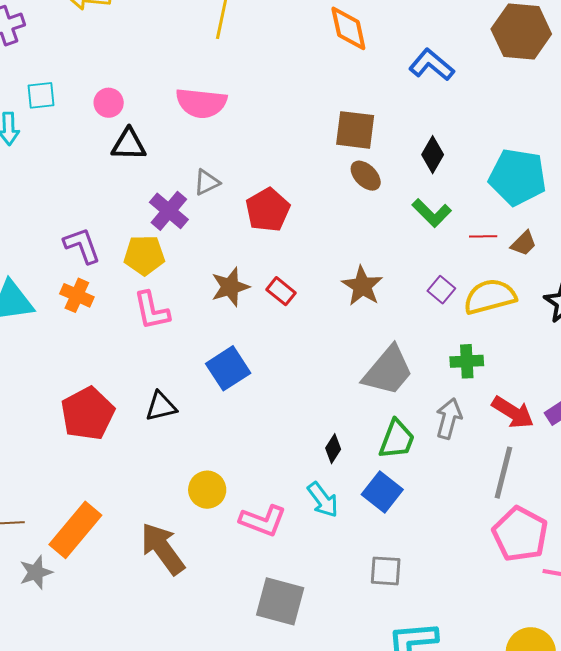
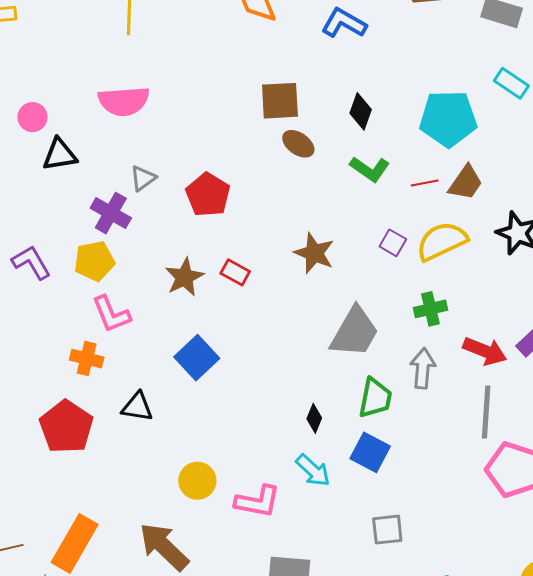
brown trapezoid: (524, 243) -> (466, 183), size x1.4
orange cross: (77, 295) -> (87, 359), moved
black triangle: (161, 406) -> (137, 407), turned 32

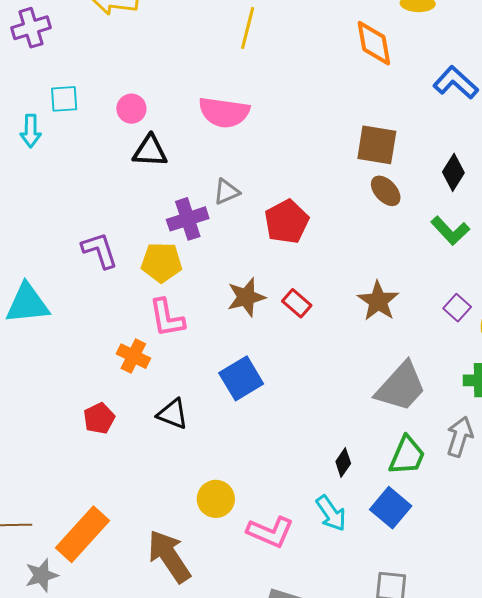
purple cross: (111, 213) -> (188, 219), turned 30
red pentagon: (66, 427) -> (99, 418), size x0.6

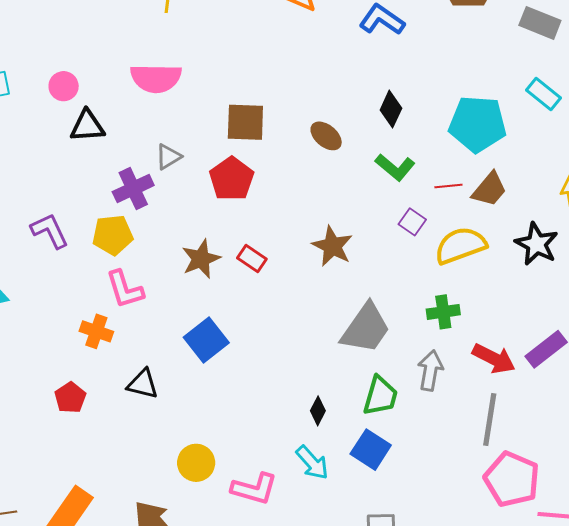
brown square: (377, 145) -> (245, 122), moved
purple square: (457, 308) -> (412, 222), moved

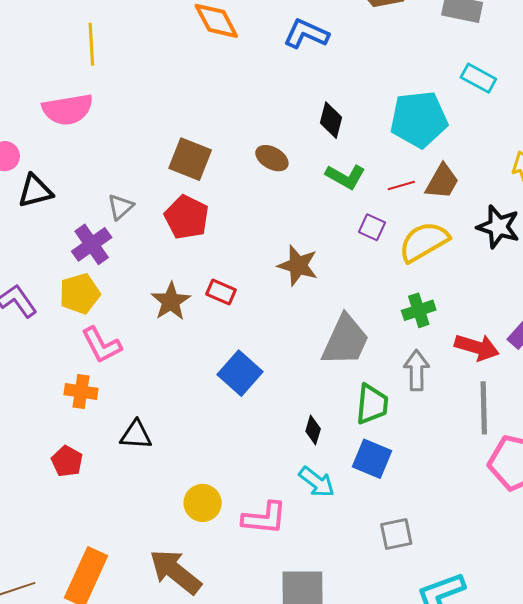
pink semicircle: (156, 78) -> (68, 109), moved
brown square: (245, 122) -> (190, 159), turned 30
blue square: (206, 340) -> (240, 373), moved

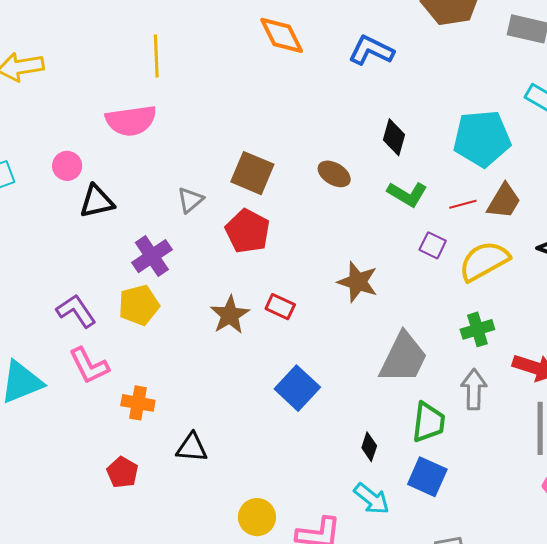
gray triangle: (120, 207) -> (190, 200), moved
pink L-shape: (101, 345) -> (89, 366), moved

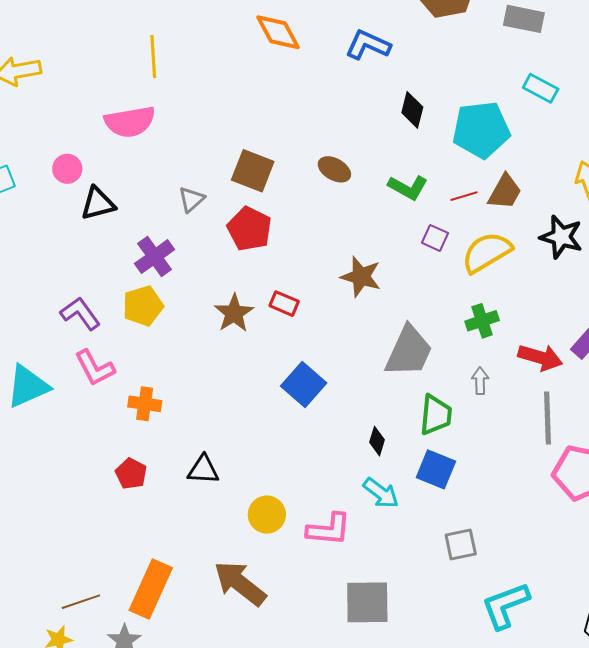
black diamond: (394, 137) -> (412, 110), moved
gray arrow: (474, 389) -> (480, 381), size x0.7
black triangle: (192, 448) -> (203, 470), moved

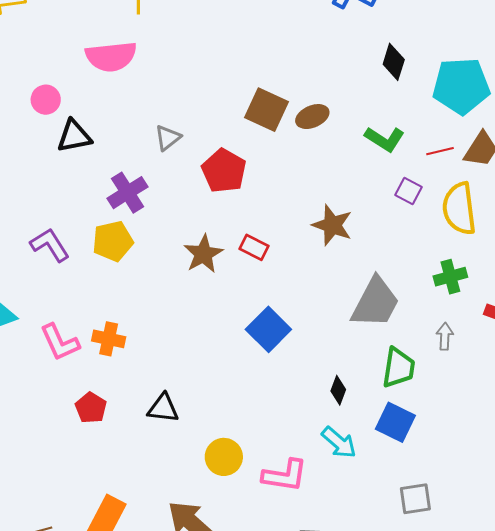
brown ellipse: (334, 169) -> (312, 117), turned -56
brown square: (253, 171) -> (267, 110), moved
yellow semicircle: (487, 252) -> (459, 209), turned -70
pink L-shape: (95, 368) -> (60, 342), moved

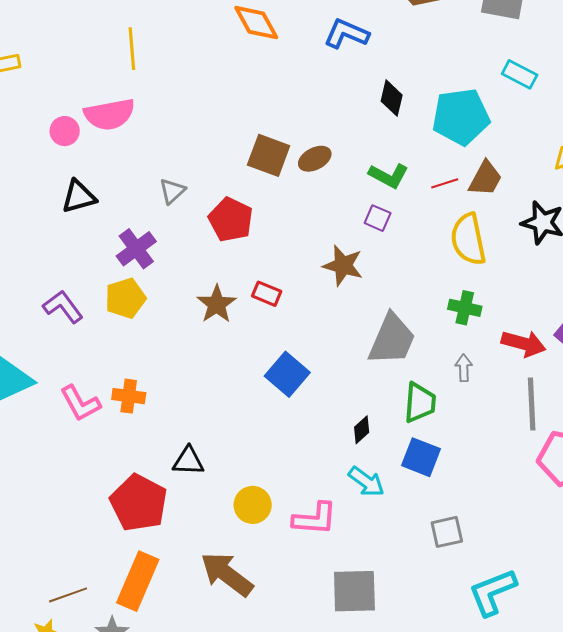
pink circle: (46, 100) -> (65, 131), moved
purple square: (408, 191) -> (378, 218), moved
green cross: (450, 277) -> (465, 308), turned 32
black diamond: (338, 390) -> (362, 430), turned 32
red pentagon: (91, 408) -> (139, 503), moved, size x1.8

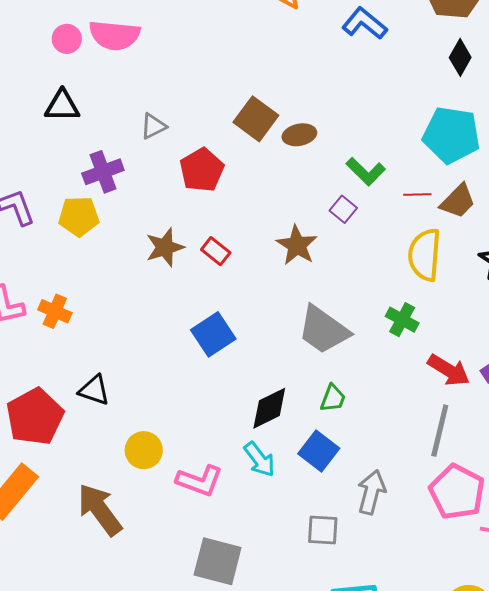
black diamond: (392, 98) -> (460, 57), moved
gray trapezoid: (392, 339) -> (323, 330), turned 86
gray arrow: (464, 368) -> (371, 492), moved, size x1.6
green trapezoid: (420, 403) -> (333, 398), size x0.7
black diamond: (362, 430) -> (269, 408), size x1.6

